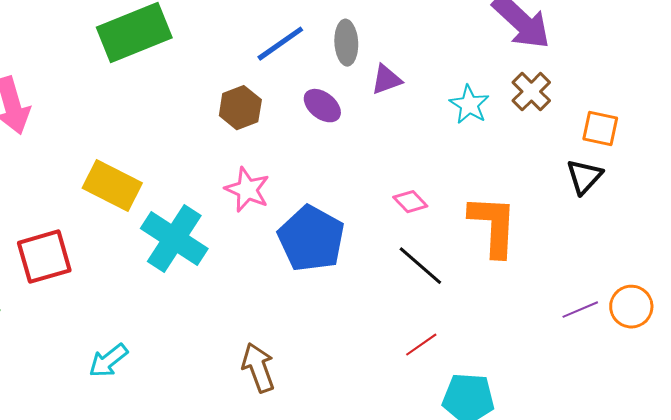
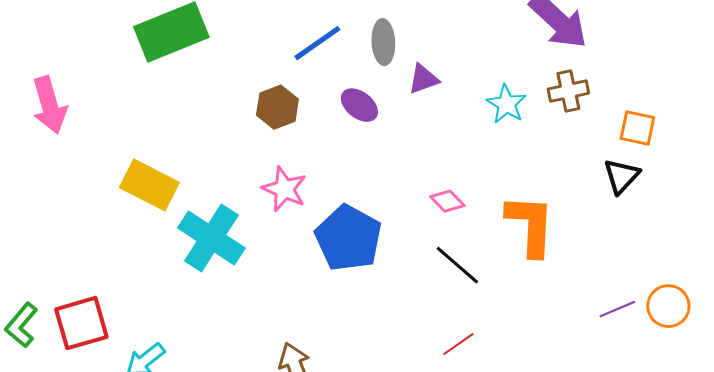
brown cross: (531, 92) -> (568, 91), turned 33
red square: (44, 257) -> (81, 323), moved

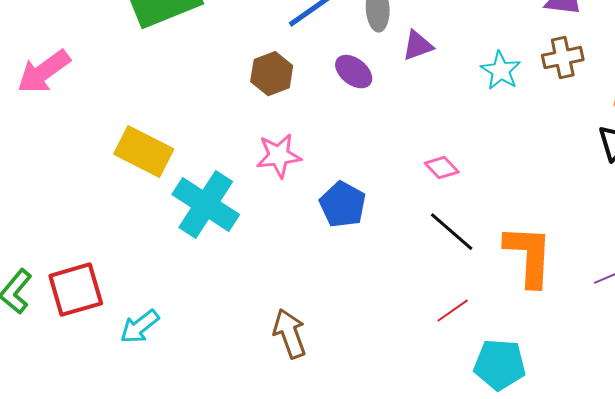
pink arrow: (49, 105) -> (44, 72), turned 70
pink star: (284, 189) -> (279, 156), turned -30
orange L-shape: (530, 225) -> (529, 256), moved
blue pentagon: (348, 238) -> (343, 205), size x0.7

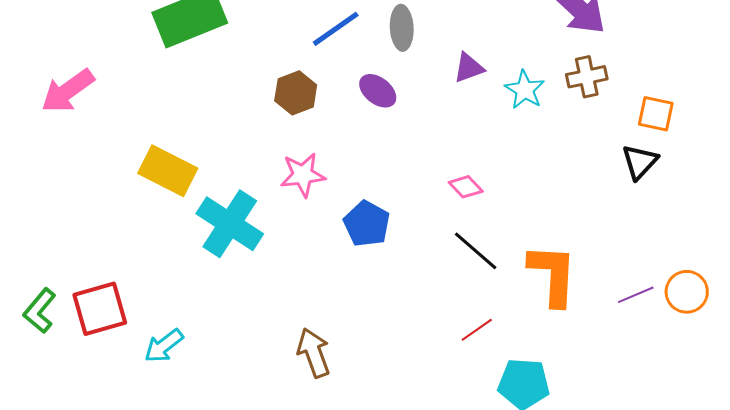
purple triangle: (418, 46) -> (469, 68), moved

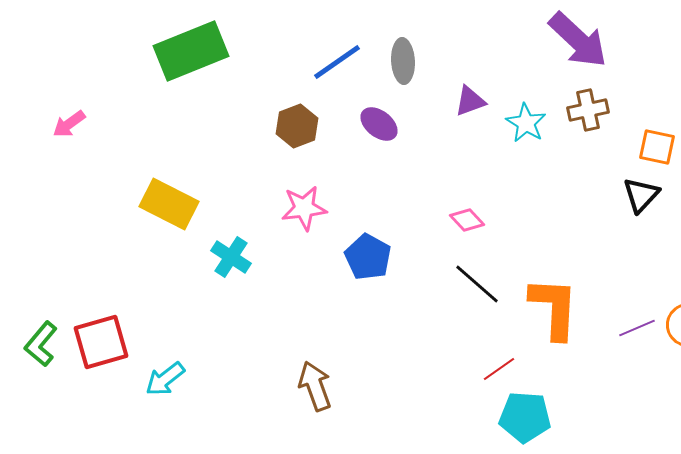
pink arrow: (68, 91) -> (69, 124), size x0.6
cyan cross: (230, 224) -> (231, 257), size x0.6
red line: (477, 330) -> (499, 369), moved

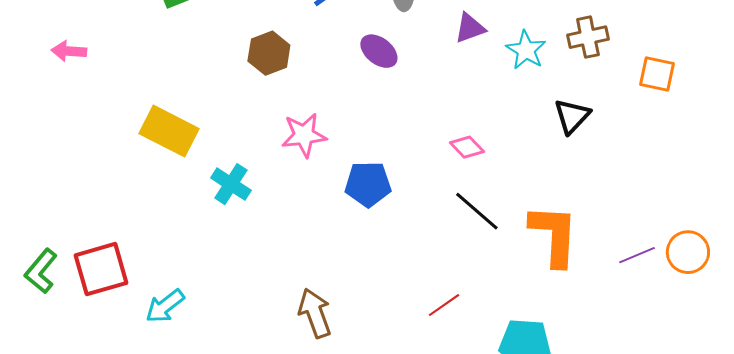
pink arrow: (69, 124) -> (69, 51), turned 40
brown hexagon: (297, 126) -> (269, 53), moved
black triangle: (641, 195) -> (572, 116), moved
blue pentagon: (368, 257) -> (368, 184), turned -30
red line: (499, 369) -> (444, 305), moved

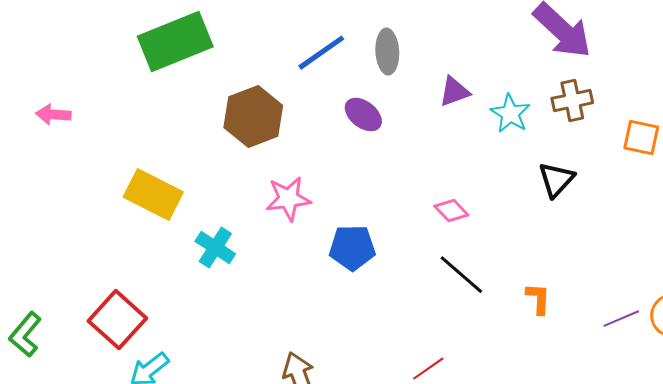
brown hexagon: (269, 53) -> (253, 117), size x1.4
orange L-shape: (554, 235) -> (538, 299), size x0.5
red square: (101, 269) -> (117, 320), moved, turned -32

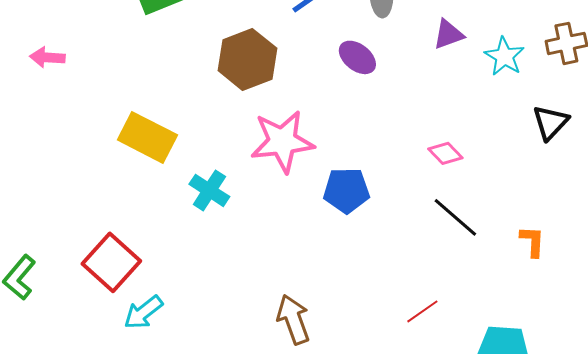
pink star: (288, 199) -> (282, 141), size x1.4

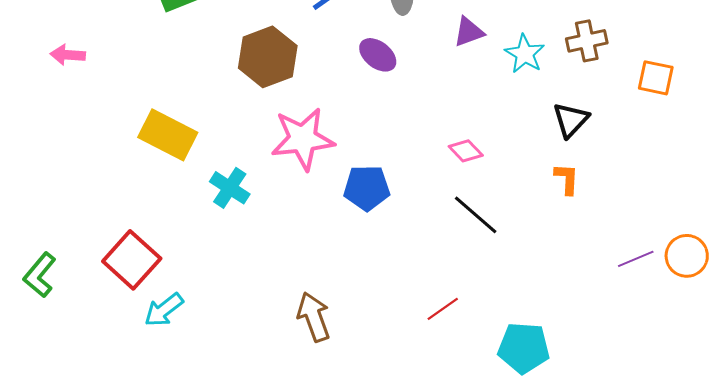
orange L-shape: (532, 241) -> (567, 179), moved

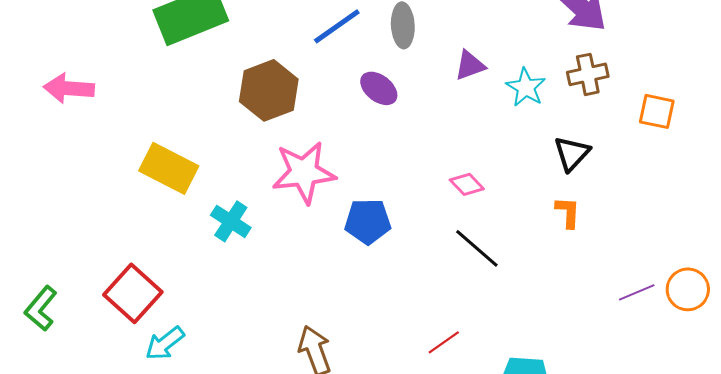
pink arrow: (68, 55) -> (69, 88), size x1.4

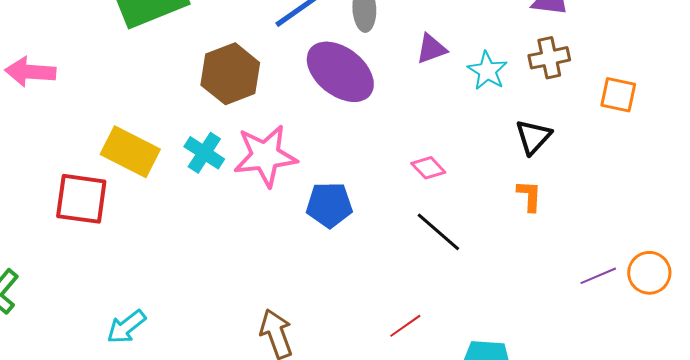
purple ellipse: (379, 88) -> (340, 72), size x1.8
cyan cross: (231, 221) -> (204, 153), moved
red square: (133, 293) -> (81, 199), moved, turned -34

